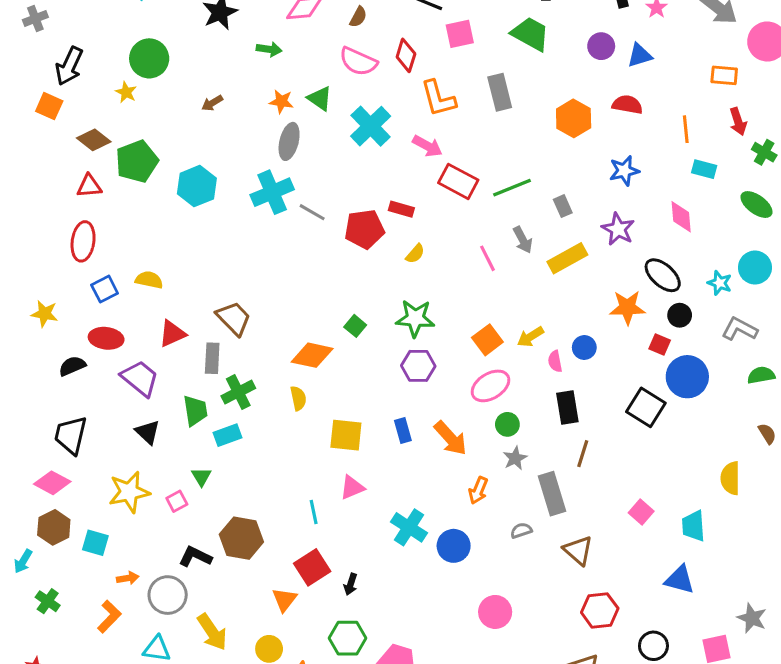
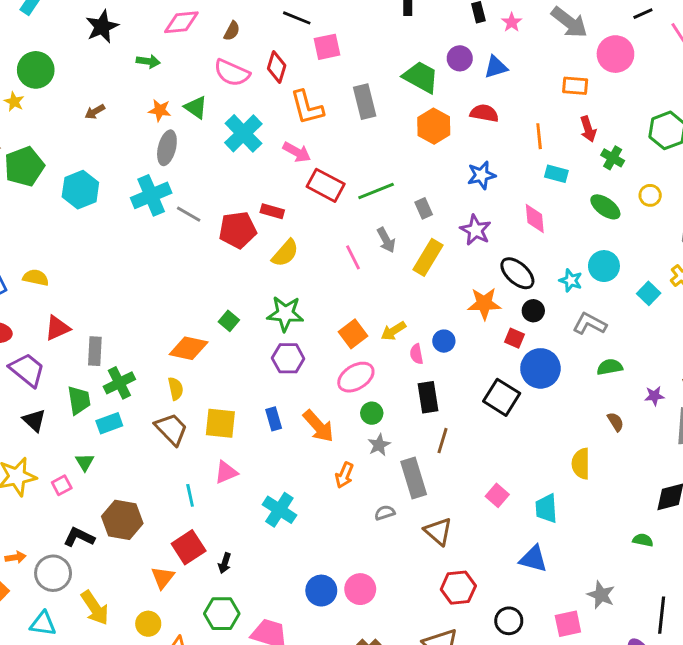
green trapezoid: (530, 34) -> (421, 77), moved
yellow semicircle: (415, 254) -> (285, 253), size x1.5
yellow rectangle: (567, 258) -> (428, 257), turned -30
brown trapezoid: (234, 318) -> (171, 429), moved
blue circle: (454, 546) -> (321, 591), moved

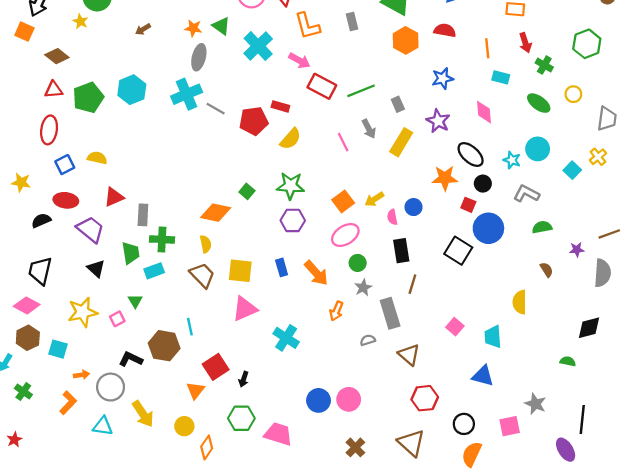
gray rectangle: (365, 102) -> (352, 21), size x0.7
green pentagon: (24, 167) -> (88, 97), moved
green cross: (119, 383) -> (162, 239), turned 30
pink triangle: (226, 472) -> (245, 309), size x1.4
cyan line: (190, 495) -> (190, 327), moved

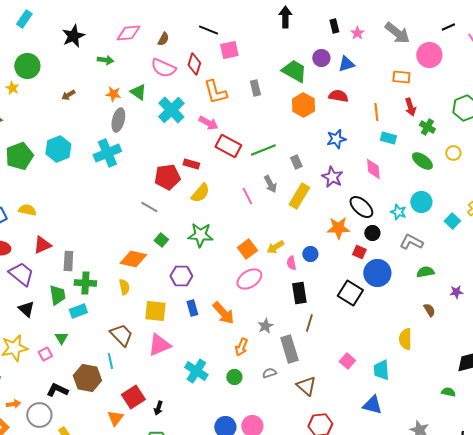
gray line: (216, 109) -> (149, 207), moved
purple hexagon: (293, 220) -> (181, 276), moved
green circle: (358, 263) -> (234, 377), moved
brown trapezoid: (202, 275) -> (121, 335), moved

